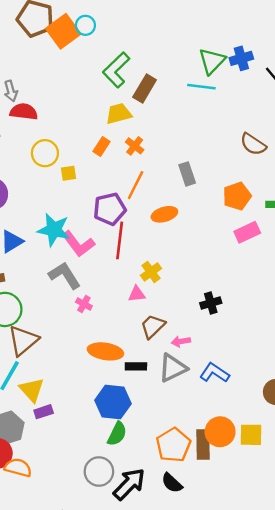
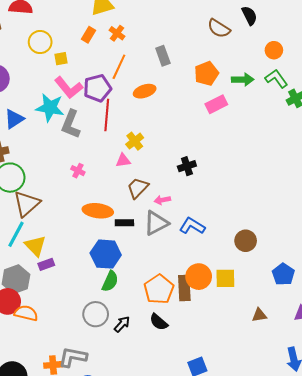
pink L-shape: (78, 244) -> (69, 88), moved
gray L-shape: (65, 275) -> (71, 124), moved, turned -124
black arrow: (129, 484) -> (122, 324), size x0.6

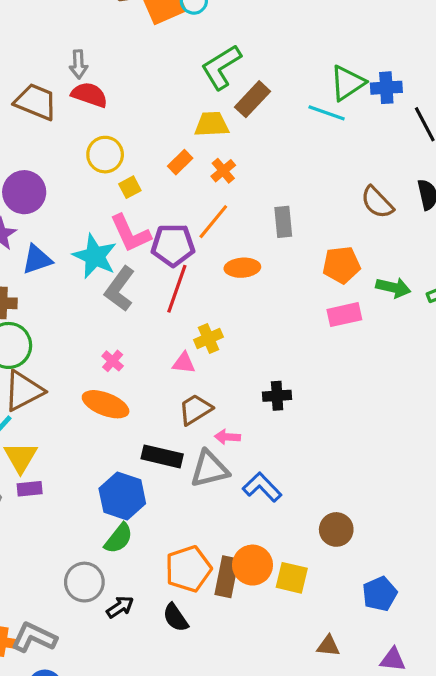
yellow square: (61, 59) -> (130, 187), turned -32
orange ellipse: (98, 211) -> (106, 404), moved
black rectangle: (124, 223) -> (162, 456), size x1.4

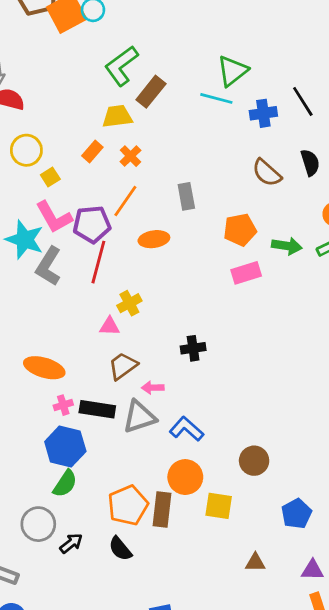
blue cross: (386, 88) -> (263, 113), moved
pink cross: (113, 361) -> (63, 405), moved, turned 36
orange circle: (252, 565) -> (185, 477), moved

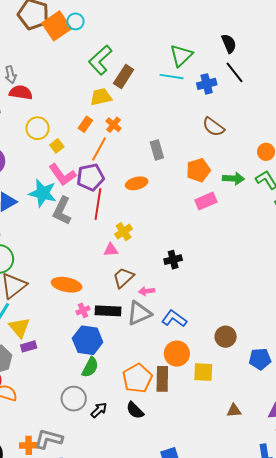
black semicircle: (310, 163) -> (229, 44), moved
orange line: (125, 201) -> (99, 149), moved
blue pentagon: (296, 514) -> (260, 359), moved, turned 30

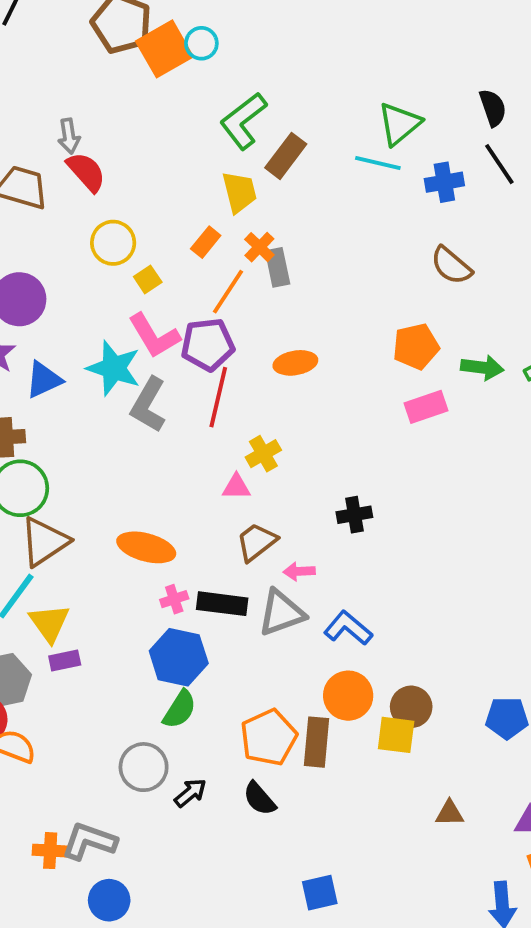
red semicircle: (21, 93) -> (86, 172), turned 35
yellow trapezoid: (101, 97) -> (239, 192), turned 85
gray rectangle: (157, 150) -> (278, 267), moved
brown circle: (226, 337) -> (411, 707), moved

